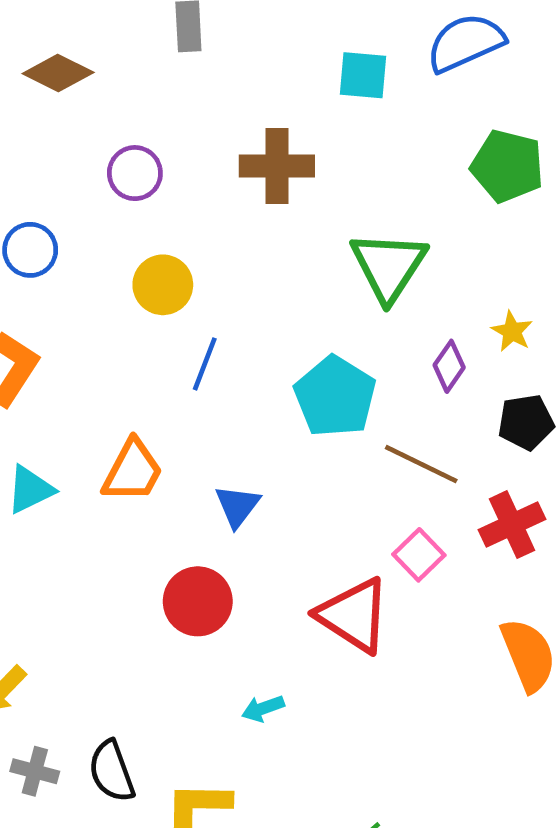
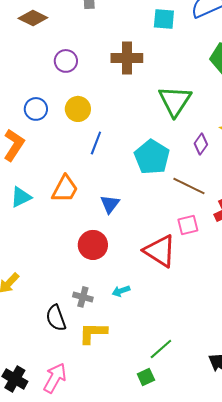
blue circle: (30, 250) -> (36, 109), moved
pink square: (419, 555) -> (188, 225), turned 30
gray cross: (35, 771) -> (83, 297), moved

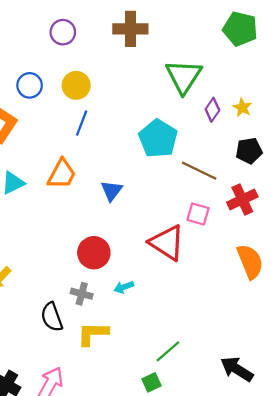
blue line: (96, 143) -> (82, 123), moved
purple diamond: (201, 144) -> (212, 110), moved
pink square: (188, 225) -> (198, 214), turned 30
red circle: (93, 245) -> (94, 253), moved

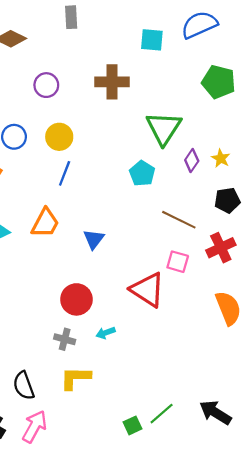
cyan pentagon: (158, 139) -> (142, 173), moved, size x0.7
black semicircle: (52, 317) -> (24, 386), moved
green line: (168, 351) -> (162, 414), moved

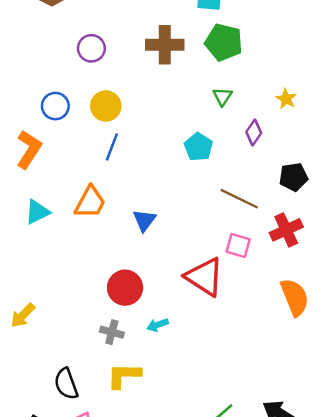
green pentagon: (219, 82) -> (224, 42), moved
green triangle: (164, 128) -> (222, 96), size x0.5
yellow star: (221, 158) -> (286, 99), moved

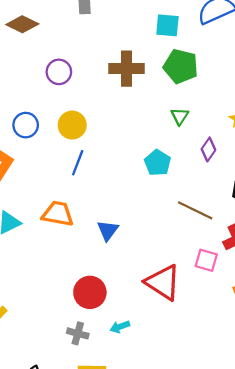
orange trapezoid: (90, 202) -> (58, 214), turned -108
pink square: (238, 246) -> (206, 260), moved

